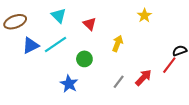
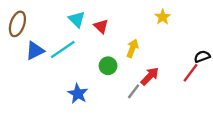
cyan triangle: (59, 16) -> (77, 19), moved
brown ellipse: (15, 22) -> (17, 24), turned -50
green circle: (84, 59) -> (108, 66), moved
red arrow: (143, 78) -> (150, 76), moved

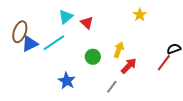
cyan triangle: (77, 19) -> (66, 17), turned 35
brown ellipse: (17, 24) -> (20, 32), moved
yellow arrow: (132, 48) -> (119, 50), moved
gray line: (134, 91) -> (112, 87), moved

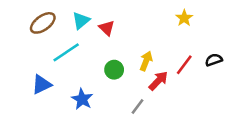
yellow star: (140, 15) -> (184, 18), moved
brown ellipse: (20, 32) -> (43, 23), moved, turned 35
blue triangle: (30, 44) -> (42, 84), moved
red line: (164, 63) -> (184, 65), moved

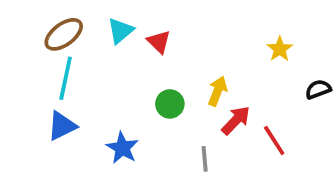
yellow star: (184, 18) -> (280, 49), moved
cyan line: (66, 52) -> (66, 78), moved, turned -44
red line: (184, 65) -> (274, 141), moved, turned -70
gray line: (137, 107) -> (205, 159), turned -42

